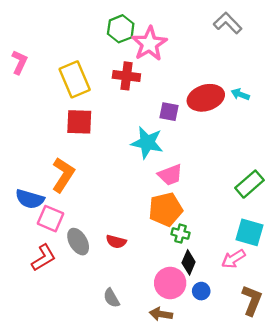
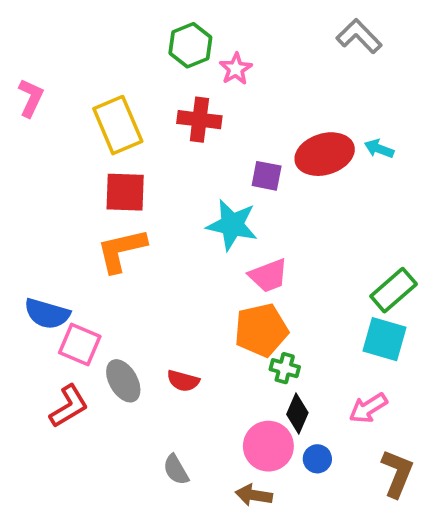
pink star: (149, 44) -> (236, 69), size x0.6
orange L-shape: (63, 175) -> (121, 250), moved, turned -136
cyan square: (250, 232) -> (384, 339), moved

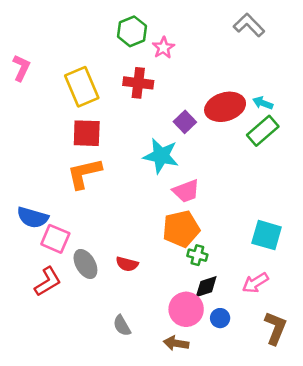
purple square: (267, 176) -> (185, 122), turned 35
green rectangle: (394, 290) -> (263, 131), moved
black diamond: (297, 413) -> (206, 287), turned 48

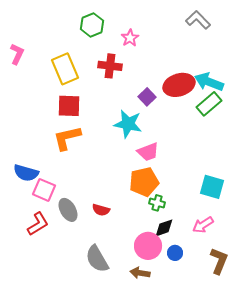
green hexagon: (132, 31) -> (92, 25), moved
cyan arrow: (263, 103) -> (209, 82), size x1.8
gray semicircle: (122, 326) -> (97, 259), size x1.6

